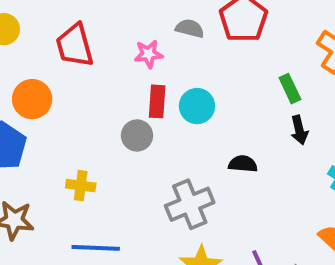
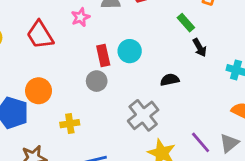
pink star: (148, 54) -> (81, 17), moved
orange circle: (32, 99) -> (39, 91), moved

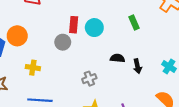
green rectangle: (186, 23) -> (134, 23), moved
black arrow: (200, 48) -> (137, 66), moved
gray cross: (143, 115) -> (89, 79), size x0.6

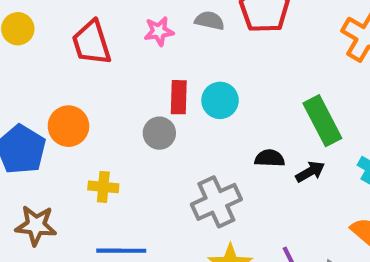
green rectangle: (134, 23) -> (322, 121), moved, size x1.6
black arrow: (137, 66) -> (310, 172), turned -104
gray cross: (89, 79) -> (216, 202), size x1.6

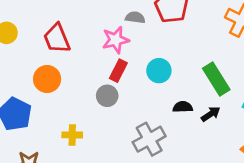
pink star: (159, 31) -> (116, 40), moved, size x1.4
red rectangle: (179, 97) -> (118, 71), turned 30
cyan circle: (220, 100) -> (159, 71), moved
orange circle: (68, 126) -> (47, 79), moved

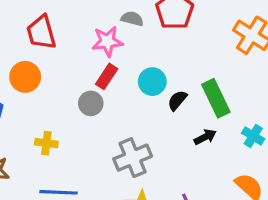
black semicircle: (183, 107) -> (177, 100), moved, turned -54

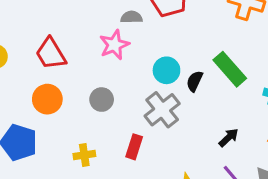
red rectangle: (107, 76) -> (134, 147), moved
gray circle: (91, 103) -> (102, 100), moved
black arrow: (205, 137) -> (229, 138), moved
gray cross: (133, 158) -> (162, 110), moved

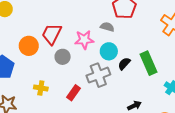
gray semicircle: (131, 17) -> (107, 27), moved
pink star: (114, 45) -> (84, 40), moved
red trapezoid: (51, 54) -> (52, 34), moved, turned 40

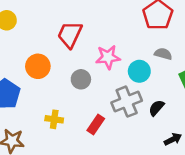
gray semicircle: (107, 27) -> (163, 54), moved
red trapezoid: (52, 34) -> (70, 35), moved
black semicircle: (124, 64) -> (156, 108), moved

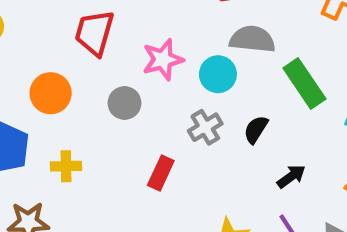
gray semicircle: (163, 54) -> (252, 39), size x1.5
gray cross: (127, 102) -> (205, 127), size x0.7
yellow cross: (54, 119) -> (66, 166), moved

